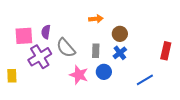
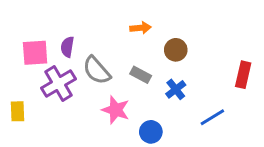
gray rectangle: (96, 51) -> (141, 75), turned -64
blue cross: (120, 53) -> (176, 89), moved
blue circle: (104, 72) -> (151, 132), moved

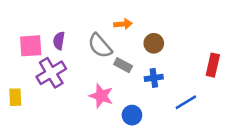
gray semicircle: (97, 70) -> (100, 46), moved
blue cross: (176, 89) -> (154, 78), turned 30

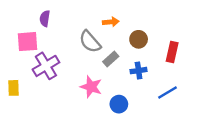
purple semicircle: (59, 41) -> (45, 18), moved
gray rectangle: (123, 65) -> (111, 59), turned -70
red rectangle: (213, 65) -> (172, 52), moved

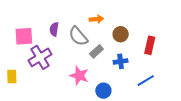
purple semicircle: (45, 18) -> (54, 29), moved

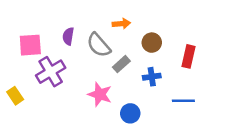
yellow rectangle: (12, 77) -> (15, 96), turned -32
blue line: (146, 81) -> (183, 101), turned 30

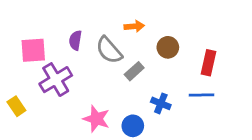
blue cross: (152, 77) -> (161, 103), moved, turned 30
pink star: (100, 94) -> (96, 119), moved
blue line: (183, 101) -> (201, 95), moved
blue circle: (130, 113) -> (133, 126), moved

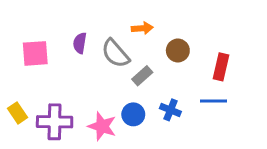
purple cross: (56, 80) -> (55, 122), moved, turned 32
blue circle: (133, 126) -> (133, 114), moved

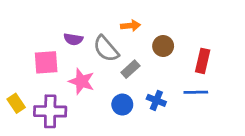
purple semicircle: (80, 43) -> (73, 39), turned -90
pink square: (35, 53) -> (46, 62), moved
pink star: (102, 126) -> (81, 81), moved

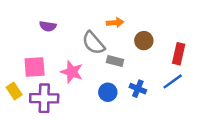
purple semicircle: (73, 39) -> (48, 26), moved
pink square: (46, 62) -> (35, 67), moved
gray rectangle: (130, 69) -> (115, 61), turned 56
blue line: (196, 92) -> (173, 81), turned -35

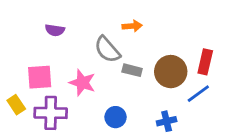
brown circle: (144, 41) -> (171, 72), moved, size x1.5
blue cross: (138, 89) -> (167, 121), moved, turned -35
blue circle: (108, 92) -> (116, 117), moved

